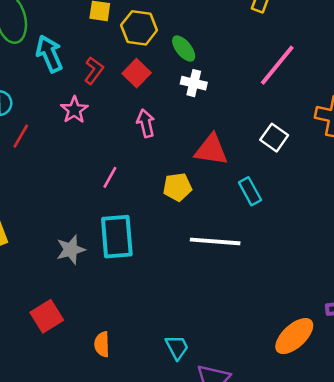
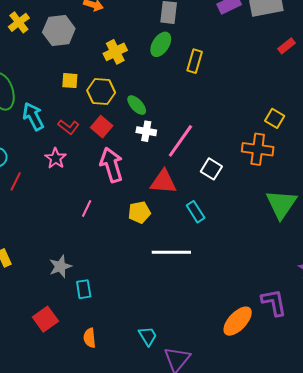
pink line: (277, 65) -> (180, 141), moved
red L-shape: (94, 71) -> (68, 127), turned 95
pink arrow: (146, 123) -> (111, 165), size x1.6
cyan rectangle: (117, 237) -> (84, 289), moved, size x0.6

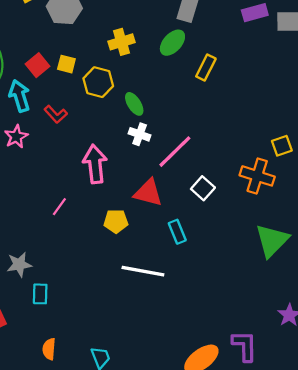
yellow square: (275, 118) -> (282, 146), turned 30
red square: (102, 127) -> (37, 65), moved
pink star: (56, 158) -> (16, 137), moved
orange semicircle: (90, 338) -> (49, 349), moved

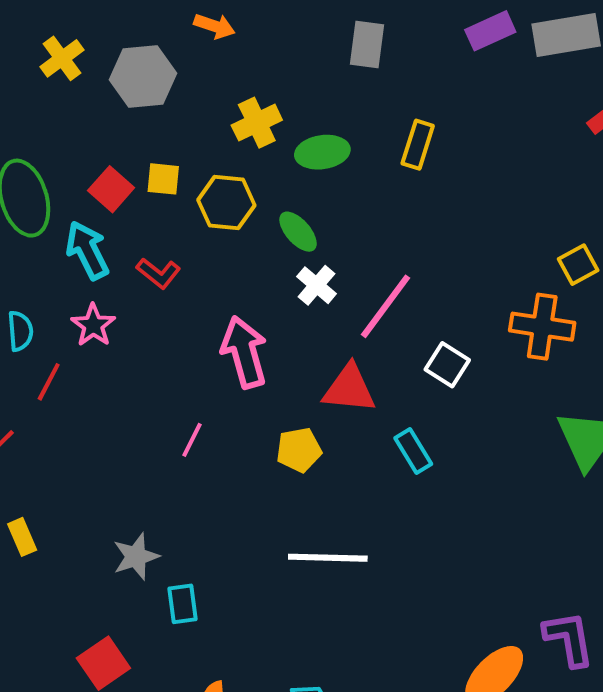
green ellipse: (172, 43) -> (322, 152), moved, turned 48
white cross: (140, 134) -> (317, 285), turned 30
white line: (143, 271) -> (328, 558), moved

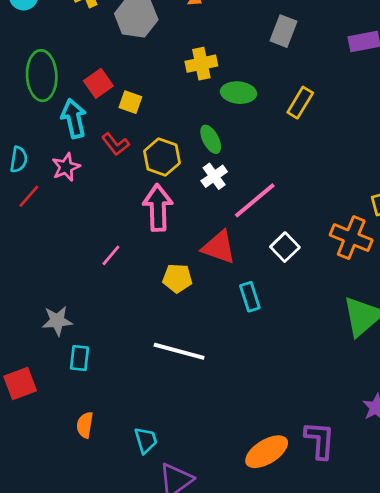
yellow square: (163, 179) -> (130, 102), moved
yellow hexagon: (226, 203) -> (162, 157), moved

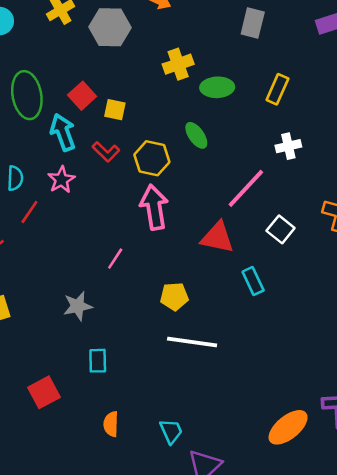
white cross: (214, 176) -> (288, 146), moved, turned 30
yellow pentagon: (177, 278) -> (174, 296), moved
gray star: (57, 321) -> (78, 306), moved

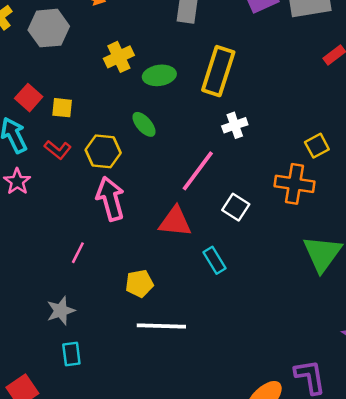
yellow rectangle: (277, 89) -> (218, 71), size x1.6
gray star: (78, 306) -> (61, 311), moved

